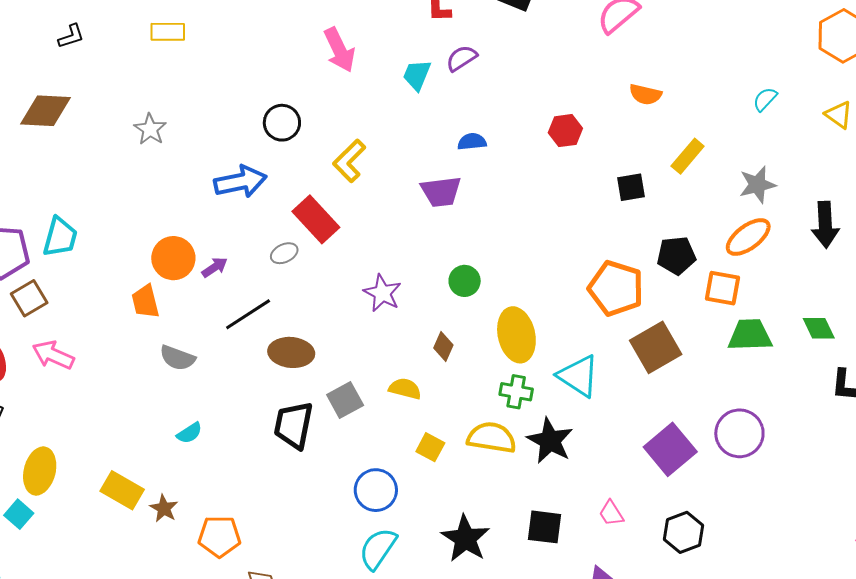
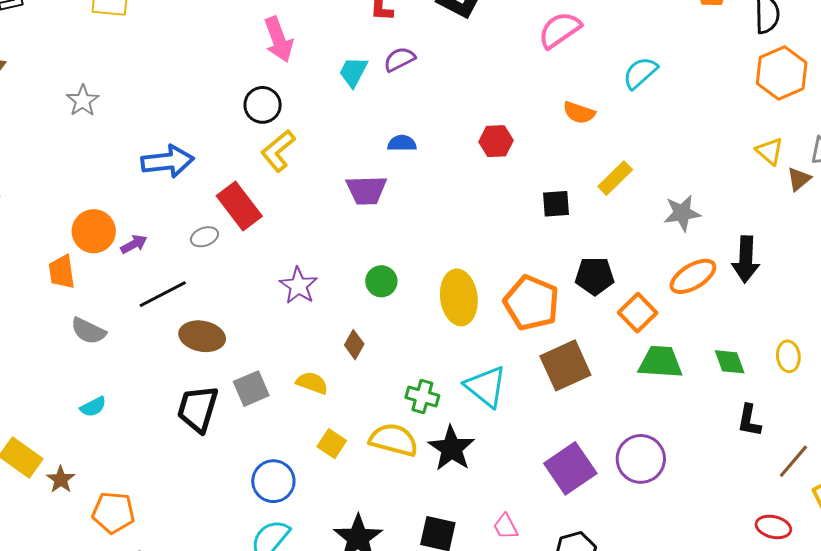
cyan semicircle: (765, 99) -> (640, 73), moved, size x1.4
black circle: (282, 123) -> (263, 105), moved
orange ellipse: (748, 237) -> (693, 276), moved
orange square: (723, 288) -> (638, 313), turned 30
yellow ellipse: (516, 335) -> (459, 297), moved

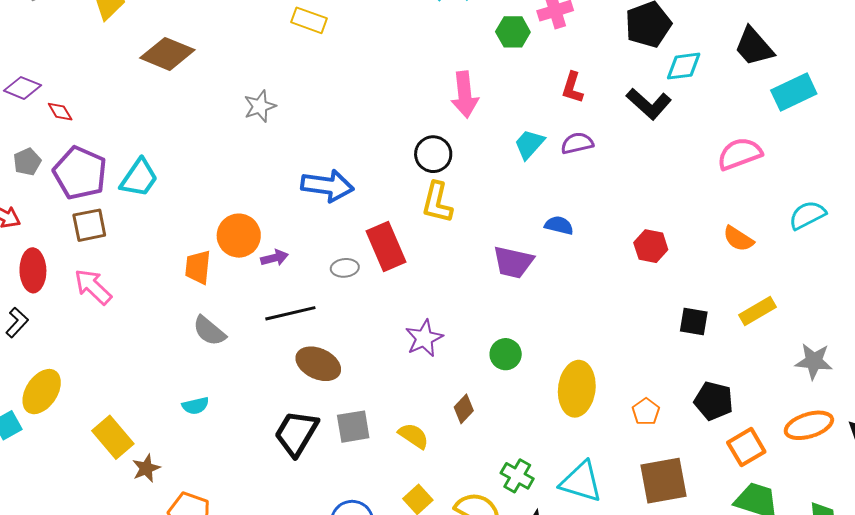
yellow L-shape: (278, 151) -> (437, 202), turned -51
orange pentagon: (532, 303) -> (646, 412), size x0.5
cyan triangle: (486, 387) -> (581, 482), turned -36

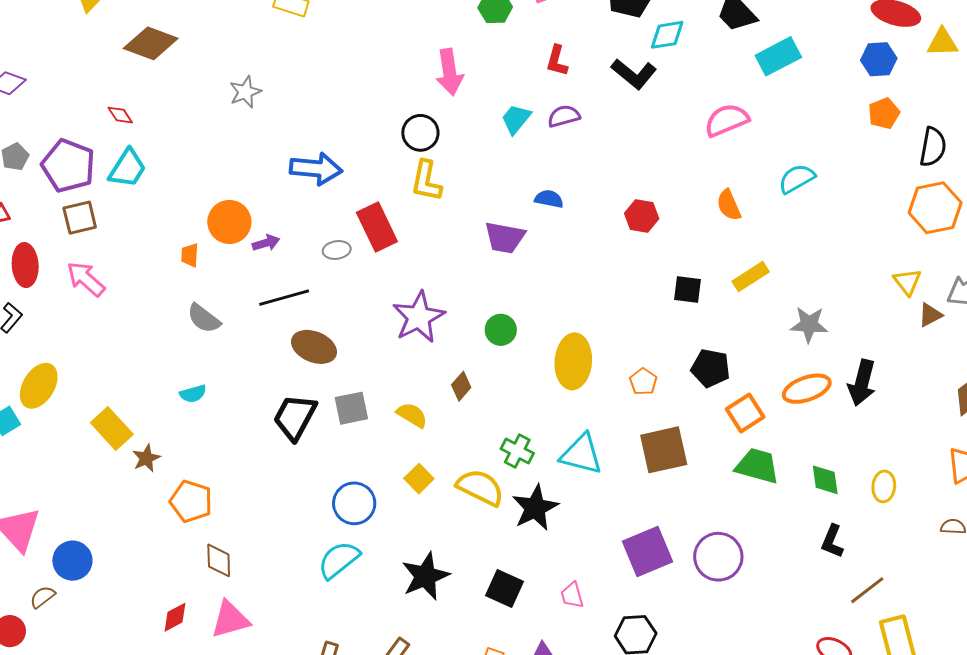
red diamond: (60, 112) -> (120, 115), moved
orange semicircle: (738, 239) -> (729, 205), turned 36
orange trapezoid: (198, 267) -> (190, 255), size x0.7
purple star: (424, 338) -> (419, 317), size x1.4

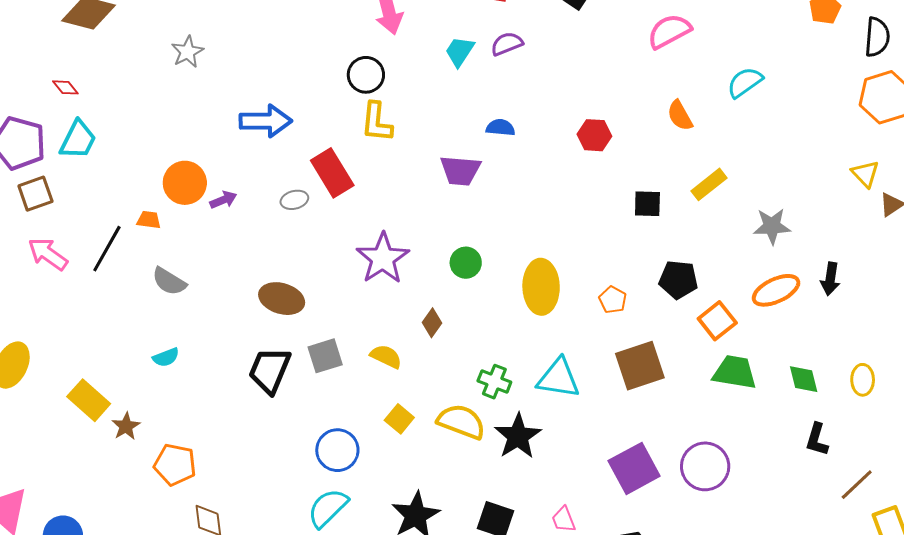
orange trapezoid: (190, 255) -> (149, 220), turned 100
black line: (284, 298) -> (107, 249), moved, turned -39
black arrow: (862, 383) -> (830, 279), size x0.7

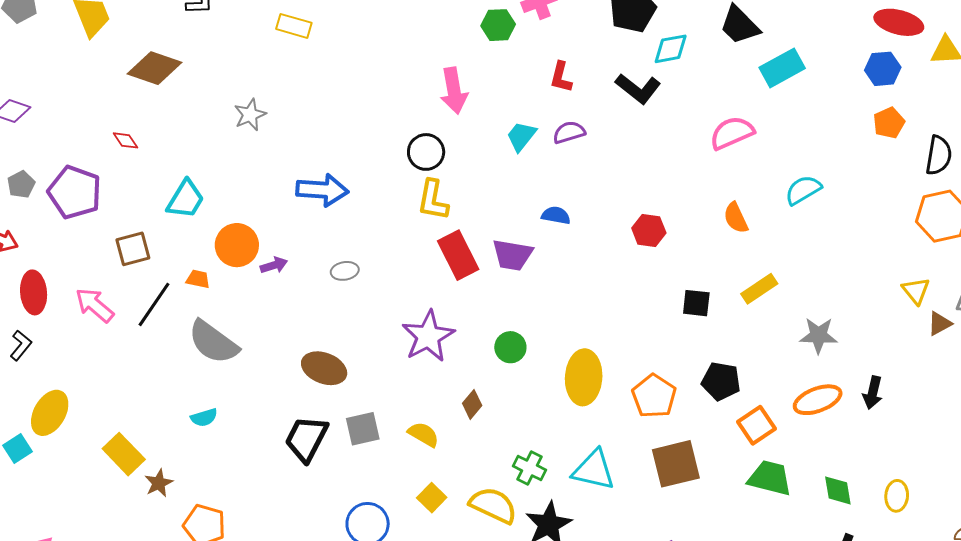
cyan trapezoid: (78, 140) -> (186, 199), moved
red rectangle: (332, 173) -> (458, 255), moved
brown square: (35, 194) -> (133, 249), moved
gray semicircle: (169, 281) -> (213, 342), size x1.5
orange pentagon: (613, 300) -> (654, 396), size x1.6

